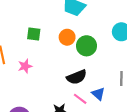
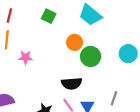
green square: (34, 34) -> (49, 16), moved

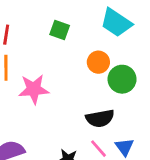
pink star: (25, 57) -> (34, 89), size x1.5

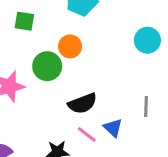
green circle: (122, 79) -> (47, 66), moved

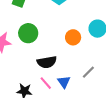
orange circle: (70, 46) -> (73, 37), moved
gray line: (146, 107) -> (88, 72), turned 32

